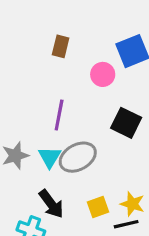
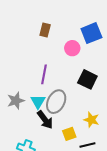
gray ellipse: (78, 157) -> (56, 102), turned -35
black arrow: (51, 204) -> (45, 120), moved
yellow star: (132, 204) -> (91, 120), moved

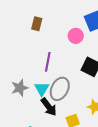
brown rectangle: (45, 30) -> (37, 24), moved

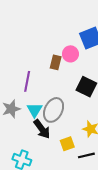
brown rectangle: (37, 24) -> (56, 62), moved
purple line: (48, 62) -> (27, 81), moved

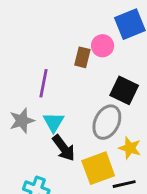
gray ellipse: (54, 110) -> (107, 122), moved
yellow square: (67, 144) -> (98, 168), size x1.6

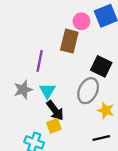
pink circle: (103, 46) -> (81, 21), moved
brown rectangle: (82, 57) -> (69, 41), size x1.5
yellow square: (98, 168) -> (54, 126), moved, size x0.6

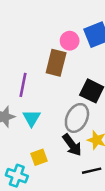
black arrow: (55, 110) -> (72, 145), moved

